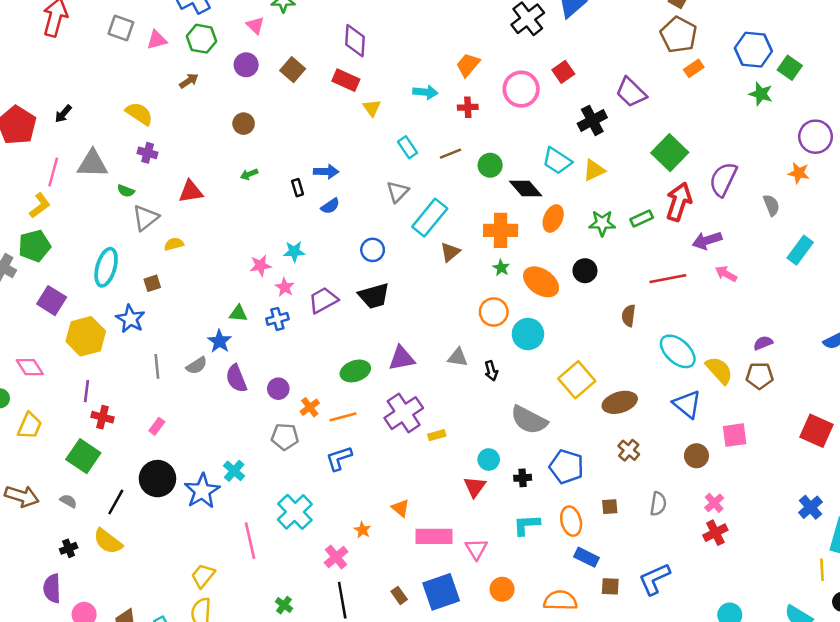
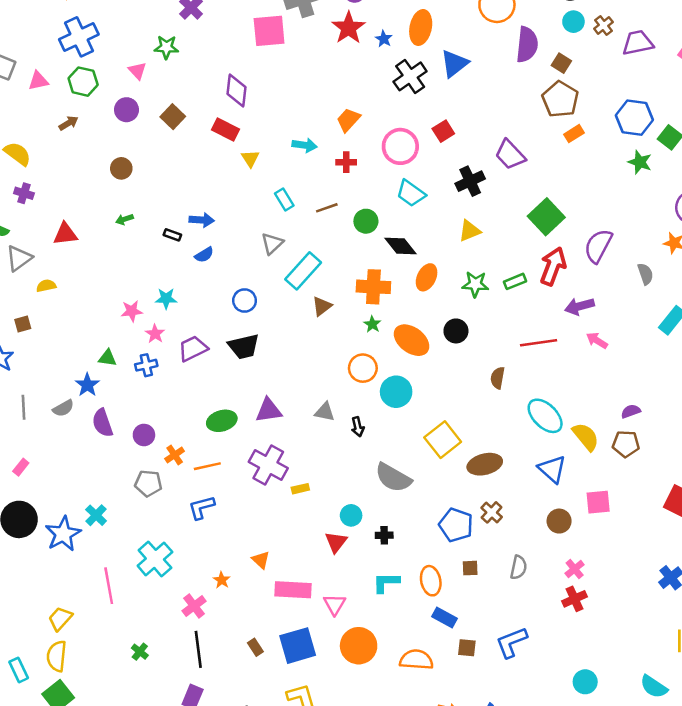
cyan trapezoid: (557, 161) -> (411, 193), moved
black rectangle: (298, 188) -> (172, 235), turned -56
purple cross: (404, 413) -> (268, 465), turned -30
blue pentagon: (567, 467) -> (456, 525), moved
orange circle: (502, 589) -> (359, 646), size x1.5

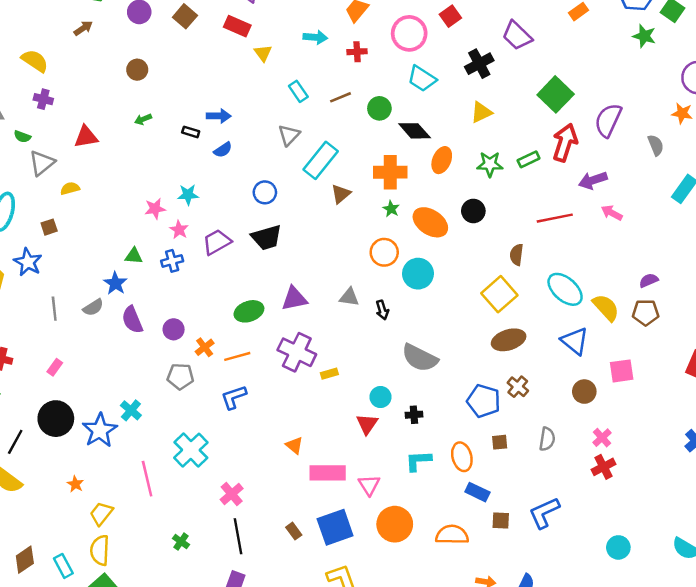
yellow square: (443, 440) -> (499, 294), moved
orange star: (222, 580) -> (75, 484), moved

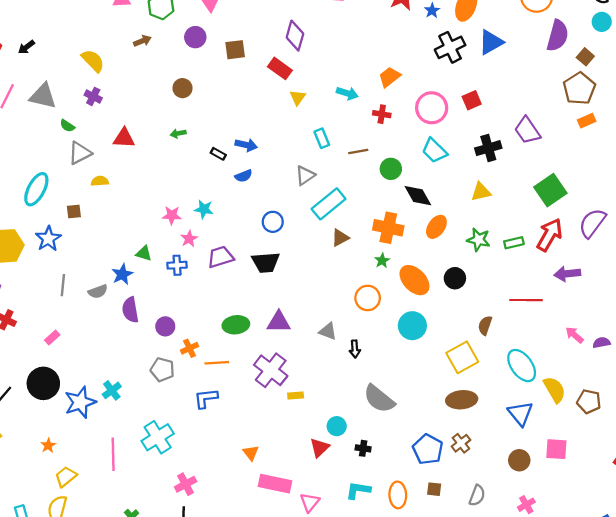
brown square: (185, 16) -> (235, 50), turned 30
pink arrow: (612, 213) -> (574, 335), moved
cyan circle: (418, 274) -> (412, 326), moved
purple semicircle: (649, 280) -> (601, 343), moved

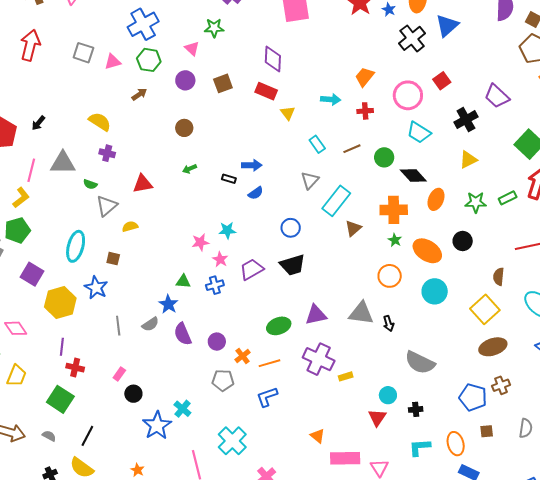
brown square: (74, 212) -> (113, 259), turned 32
gray triangle: (328, 331) -> (361, 313), size x1.5
black circle: (43, 383) -> (133, 394), moved, size x0.6
brown cross: (461, 443) -> (501, 385), turned 30

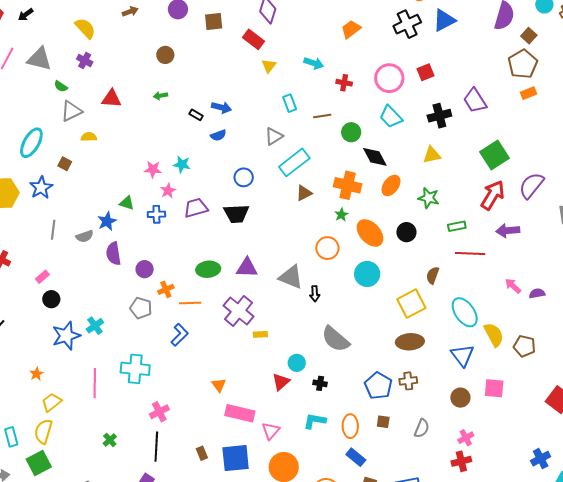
orange trapezoid: (365, 77) -> (351, 29), moved
green rectangle: (508, 198) -> (457, 226), moved
blue L-shape: (267, 397) -> (180, 335), turned 140
cyan cross: (232, 441) -> (135, 369), turned 36

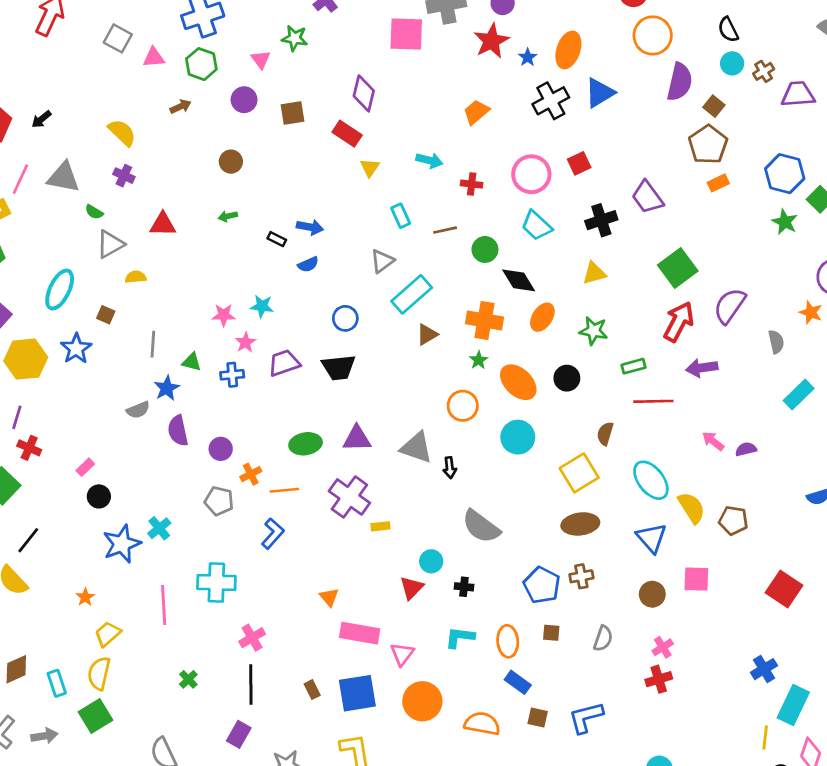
gray line: (53, 230) -> (153, 344), moved

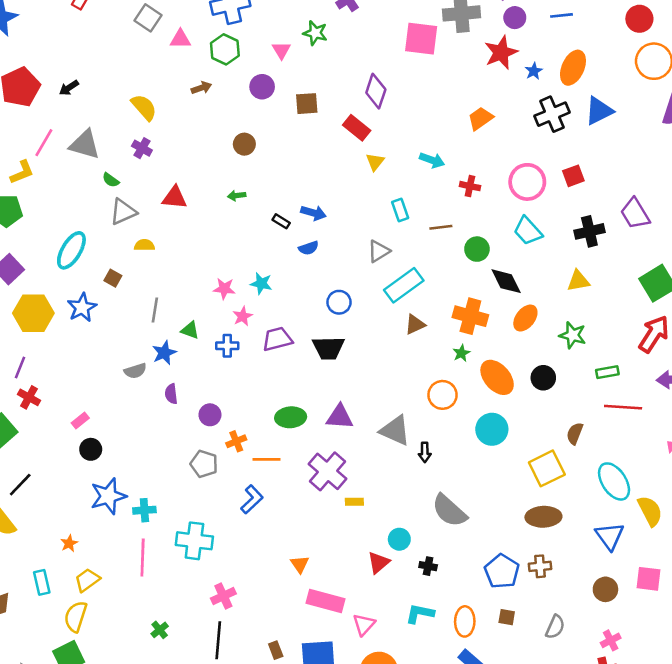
purple semicircle: (178, 431) -> (171, 394), size x0.7
cyan cross: (159, 528) -> (144, 510), moved, turned 30
cyan rectangle: (57, 683) -> (42, 582), moved

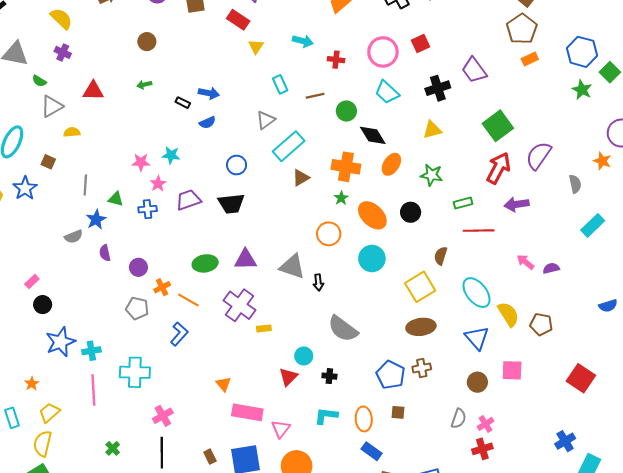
orange line: (267, 459) -> (188, 300), turned 35
gray semicircle: (555, 627) -> (459, 418), moved

